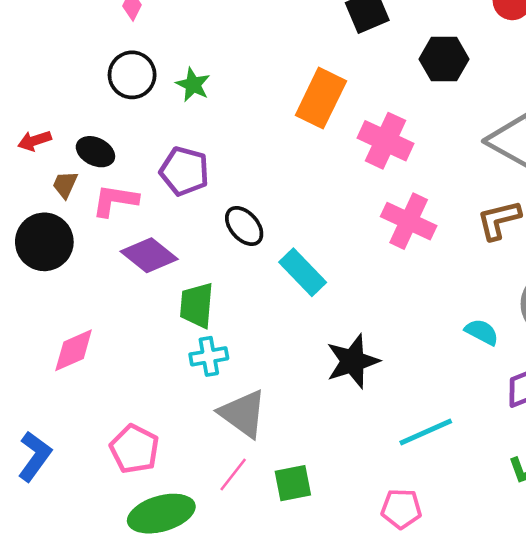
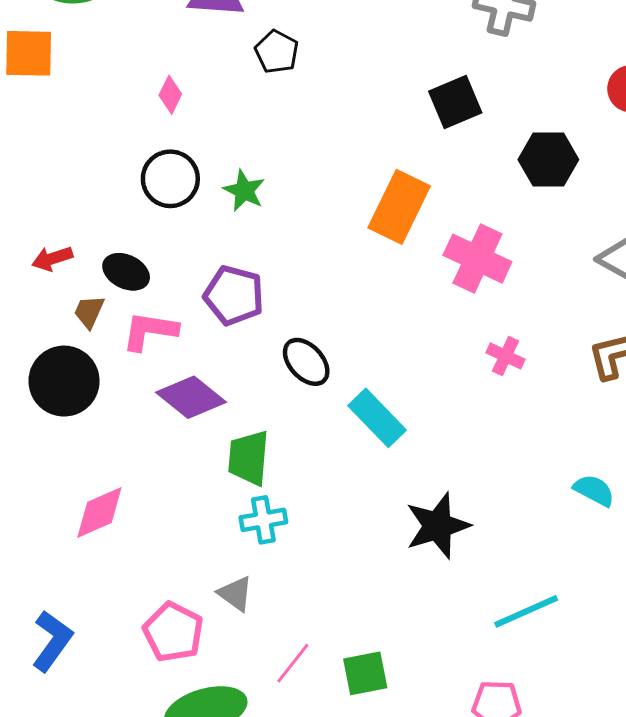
pink cross: (409, 221) -> (505, 356), size x0.6
gray triangle: (243, 414) -> (235, 594), moved, size x0.6

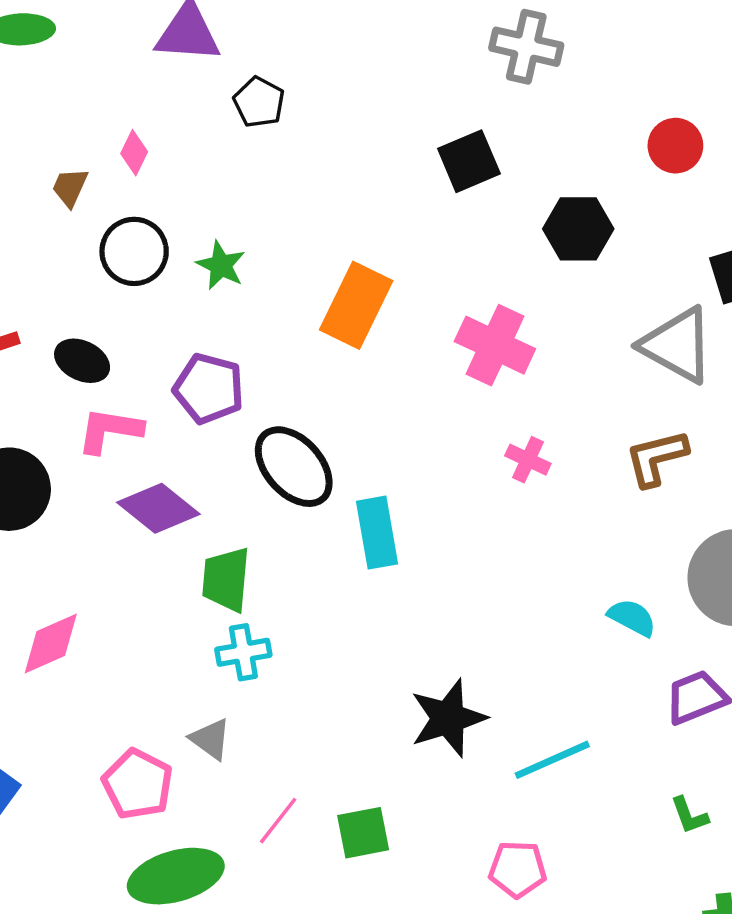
orange rectangle: (399, 207) -> (356, 305), moved
brown trapezoid: (89, 312) -> (70, 187), moved
black ellipse: (306, 362) -> (294, 467), size x1.4
cyan rectangle: (377, 418) -> (377, 533), turned 34
black star: (438, 526) -> (448, 718), moved

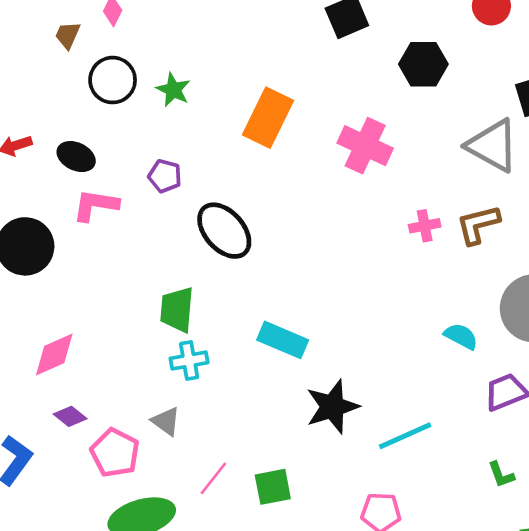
purple pentagon: (209, 389) -> (165, 176), size x0.7
pink cross: (528, 460) -> (425, 226), moved, turned -36
purple diamond: (158, 508) -> (70, 416), moved, size x0.6
cyan rectangle: (377, 533) -> (283, 340), moved, turned -57

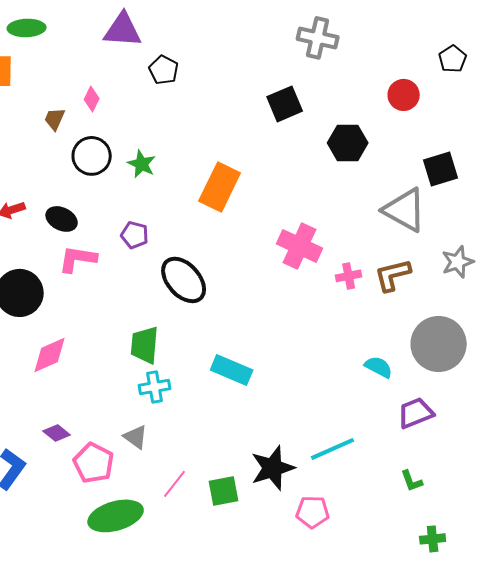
pink cross: (365, 146) -> (300, 246), moved
pink diamond: (54, 354) -> (50, 355), moved
black star: (332, 407) -> (273, 468), moved

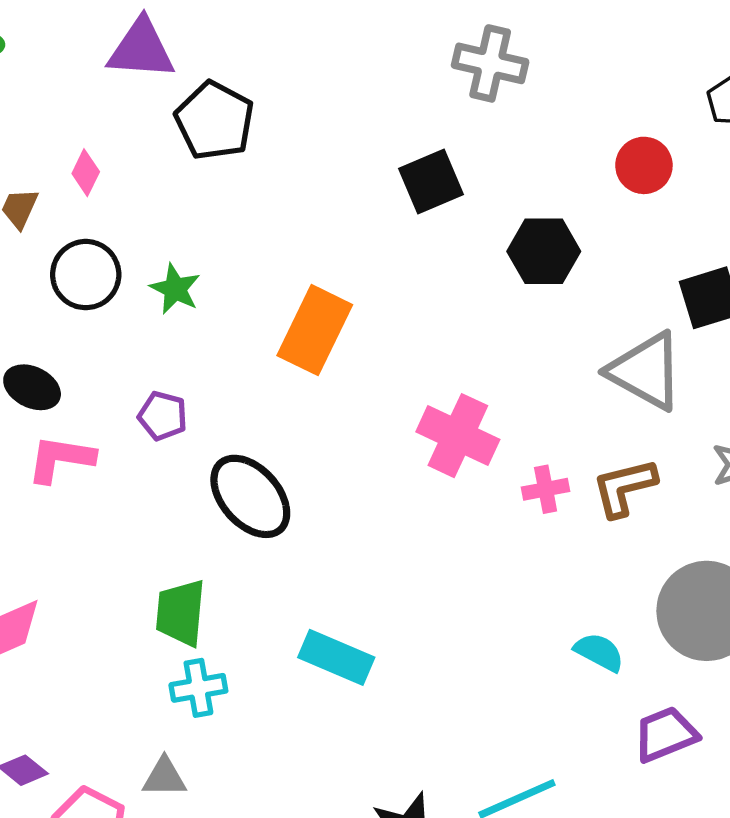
black pentagon: (164, 70) -> (215, 121), size x1.5
gray triangle: (136, 437) -> (164, 777), turned -36

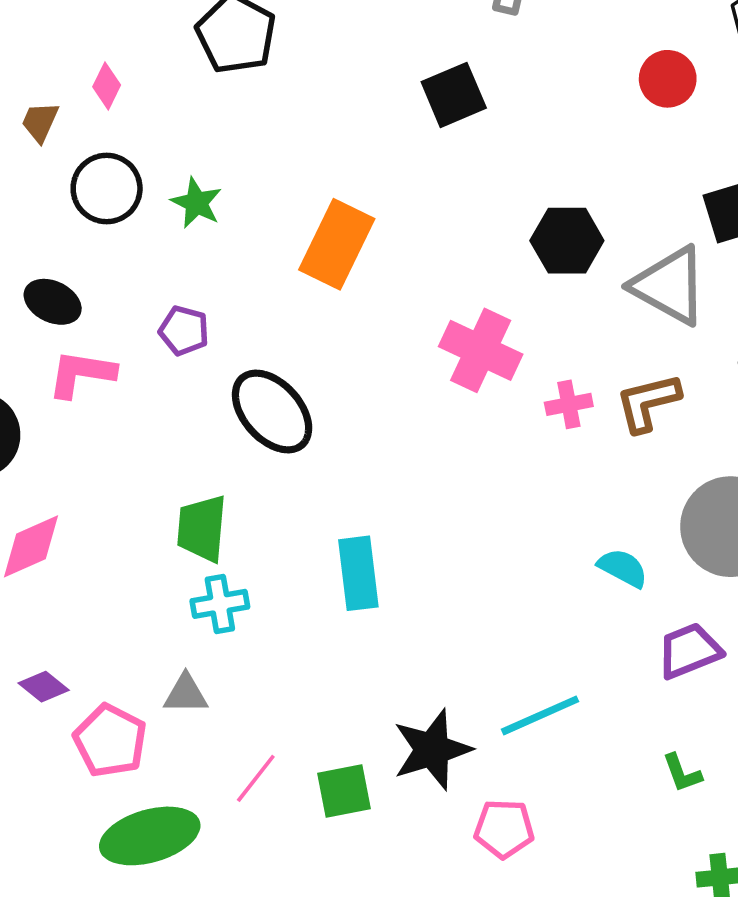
black hexagon: (544, 251) -> (567, 241), moved
cyan rectangle: (336, 657) -> (358, 573), turned 60

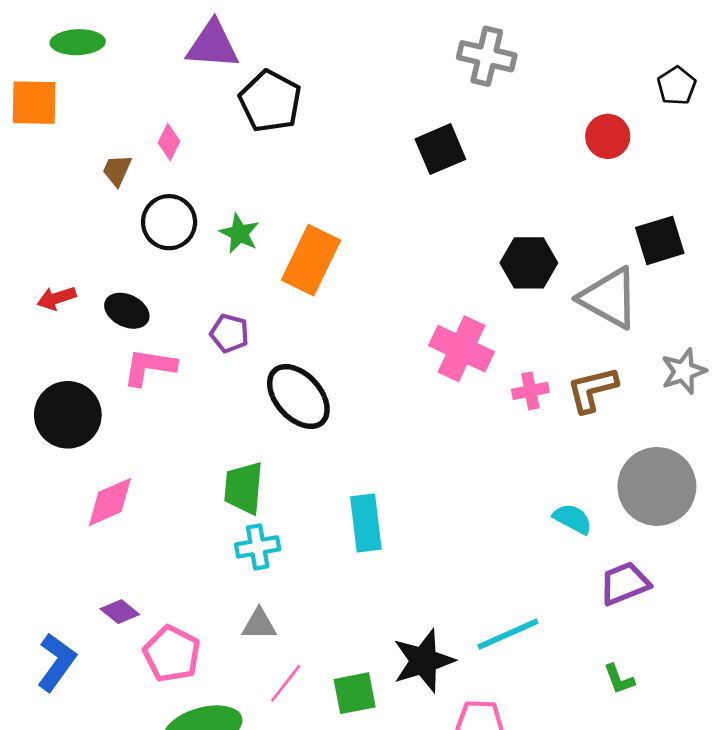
orange rectangle: (337, 244) -> (311, 260), moved
gray triangle: (186, 694) -> (259, 624), moved

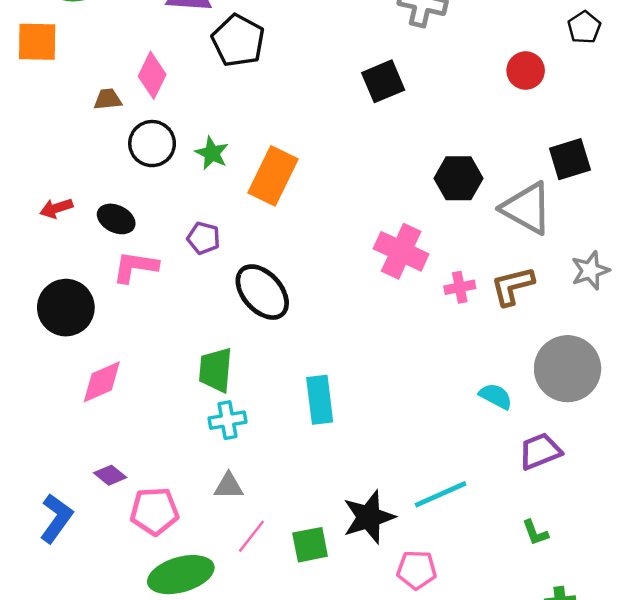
pink diamond: (169, 142) -> (152, 75), size x1.5
brown trapezoid: (117, 170) -> (108, 99), turned 60
pink pentagon: (172, 654) -> (154, 511), turned -30

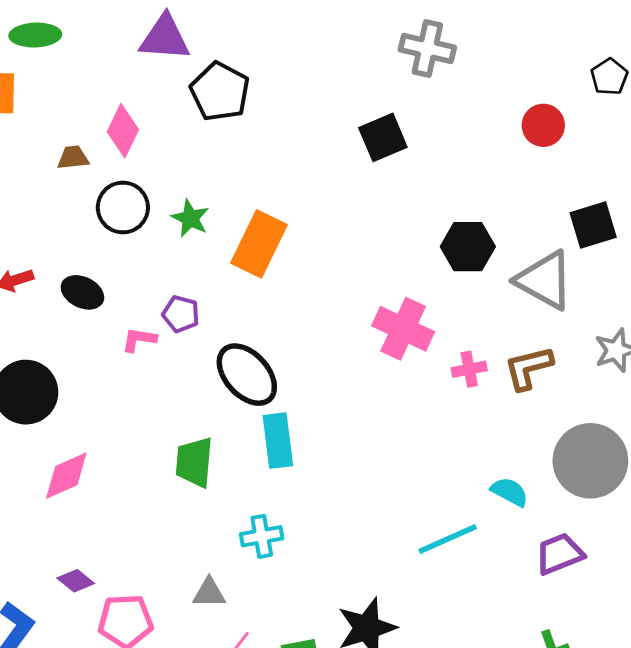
pink L-shape: (135, 267) -> (139, 340), moved, size x0.7
cyan rectangle: (320, 400) -> (278, 441), moved
cyan cross: (227, 420) -> (262, 536), moved
cyan line: (441, 494) -> (448, 539), moved

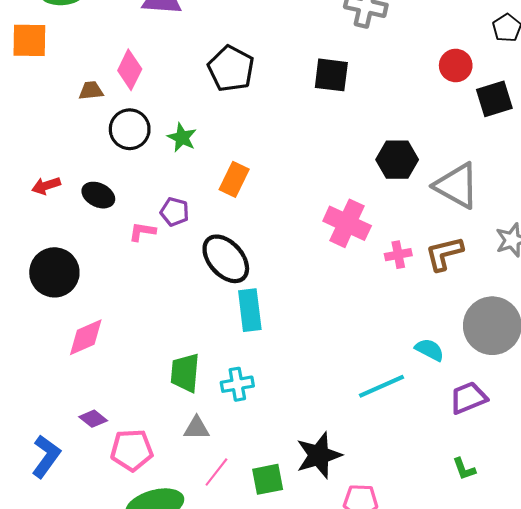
black pentagon: (220, 92) -> (231, 69), moved
black square: (383, 137) -> (331, 75), turned 30
black square: (593, 225) -> (494, 99), moved
orange rectangle: (259, 244) -> (234, 179), moved, size x0.7
green trapezoid: (194, 462) -> (185, 373), moved

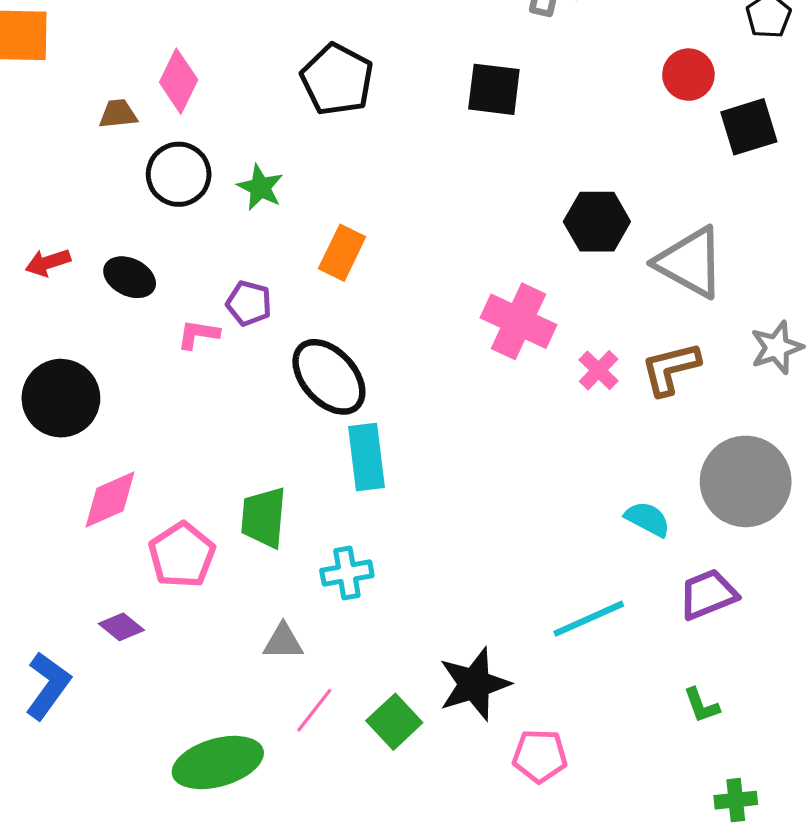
pink cross: (398, 255) -> (599, 370), turned -35
green trapezoid: (185, 373) -> (264, 517), moved
cyan line: (382, 386) -> (589, 619), moved
pink pentagon: (132, 450) -> (182, 555), moved, turned -30
green square: (268, 479) -> (394, 722), turned -32

